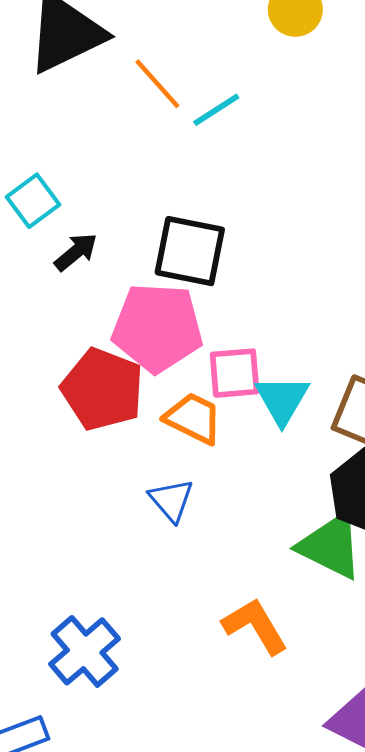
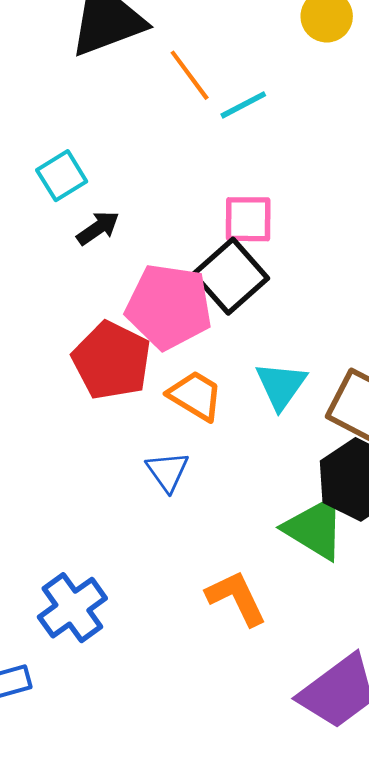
black square: (190, 251) -> (231, 276), moved, turned 32
pink square: (235, 373) -> (248, 219), moved

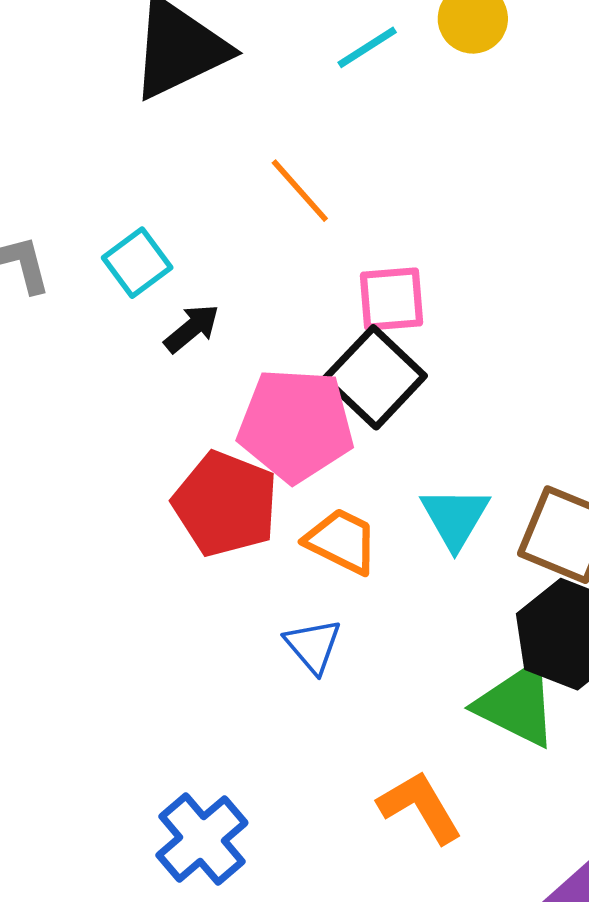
orange line: (190, 75) -> (300, 191), moved
cyan line: (243, 105) -> (367, 47), moved

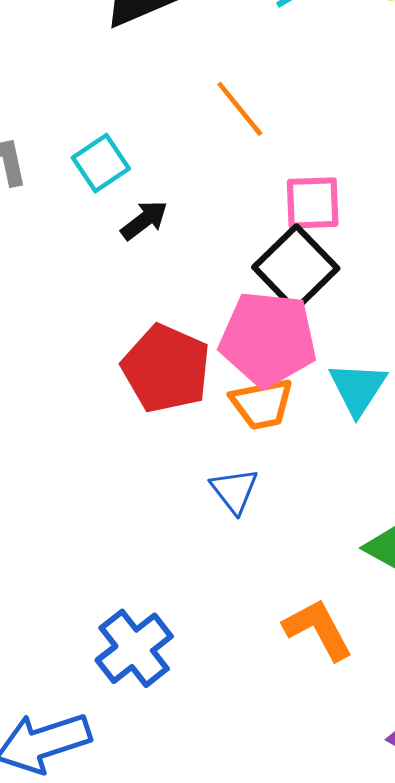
pink pentagon: (296, 425) -> (268, 339), moved
orange trapezoid: (342, 541) -> (262, 404), turned 140

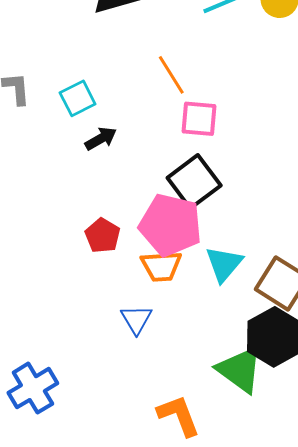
pink square: (313, 203) -> (199, 119), moved
red pentagon: (166, 369) -> (103, 236), size x0.6
blue cross: (134, 648) -> (33, 388), moved

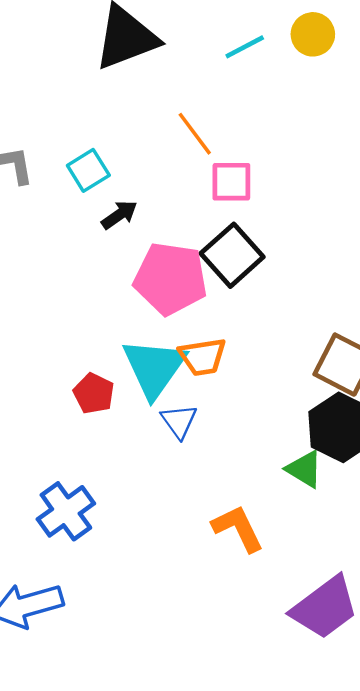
pink pentagon: (170, 225) -> (170, 279), moved
red pentagon: (103, 236) -> (94, 393), moved
cyan triangle: (224, 264) -> (154, 368), moved, size x1.5
green triangle: (240, 370) -> (304, 469), size x0.7

